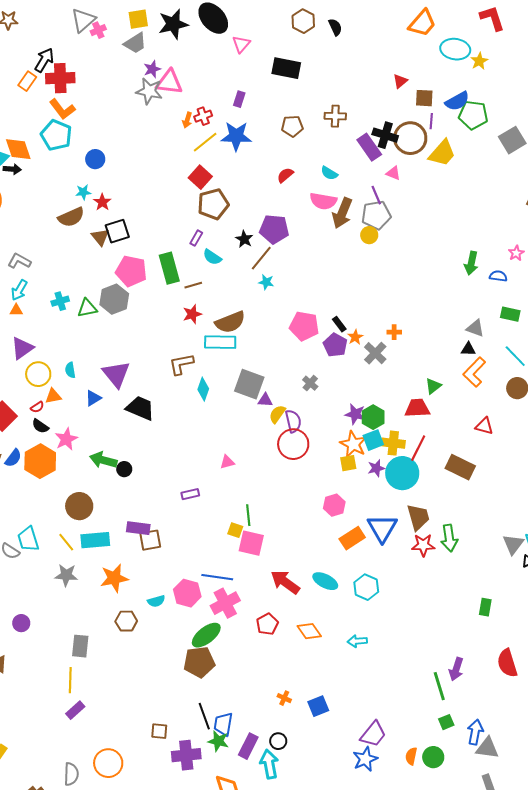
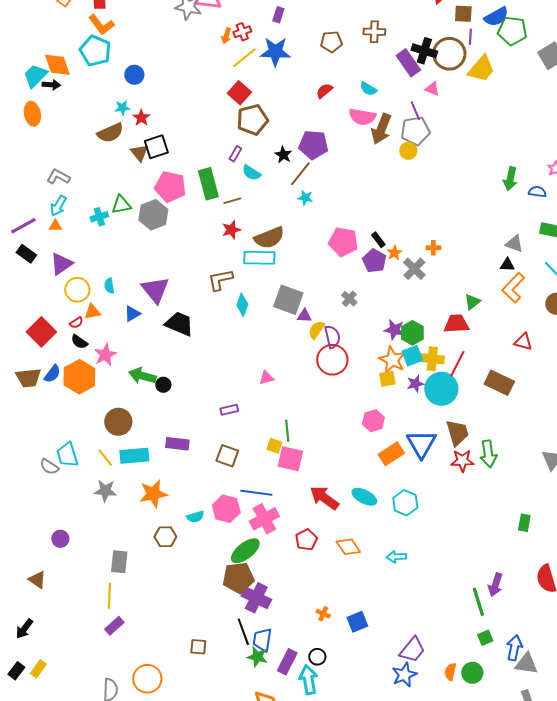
green triangle: (87, 308) -> (121, 205), moved
brown square: (150, 540) -> (227, 456), moved, turned 30
purple cross: (186, 755) -> (256, 598), moved, turned 32

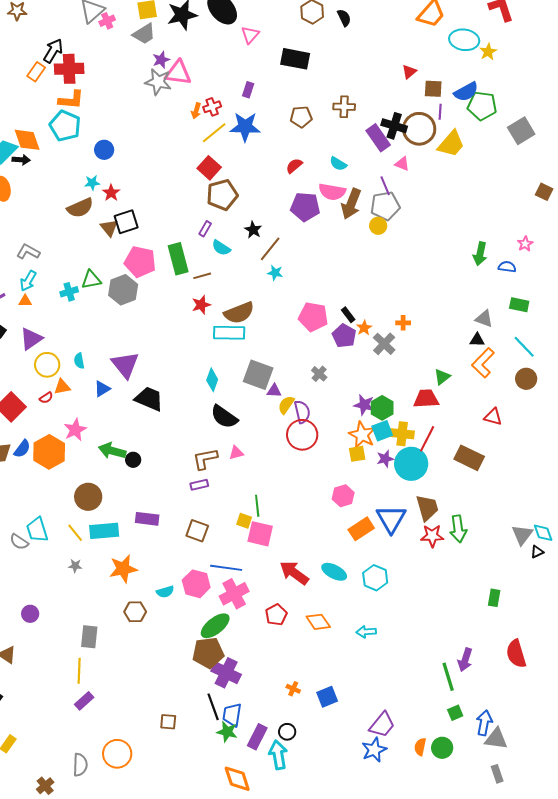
orange L-shape: (101, 25) -> (71, 100), turned -48
purple pentagon: (313, 145) -> (305, 207), moved
brown L-shape: (220, 280) -> (205, 459), moved
black semicircle: (79, 342) -> (224, 417), moved, size x1.6
gray star: (105, 491) -> (75, 566), size x0.6

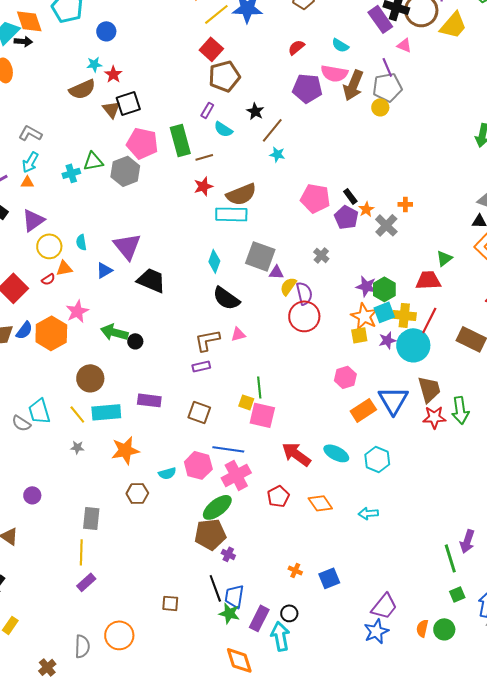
purple cross: (226, 673) -> (228, 554), size x0.5

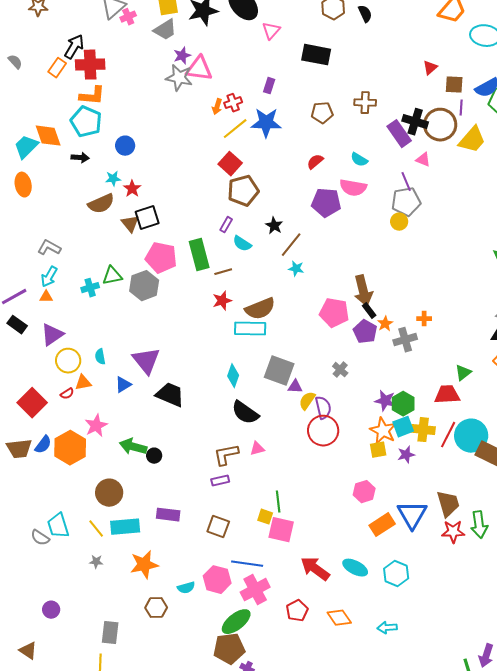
black arrow: (23, 41) -> (80, 158), moved
brown arrow: (353, 85) -> (363, 291), moved, turned -36
gray cross: (386, 225) -> (405, 340), turned 30
cyan circle: (413, 345) -> (471, 436), moved

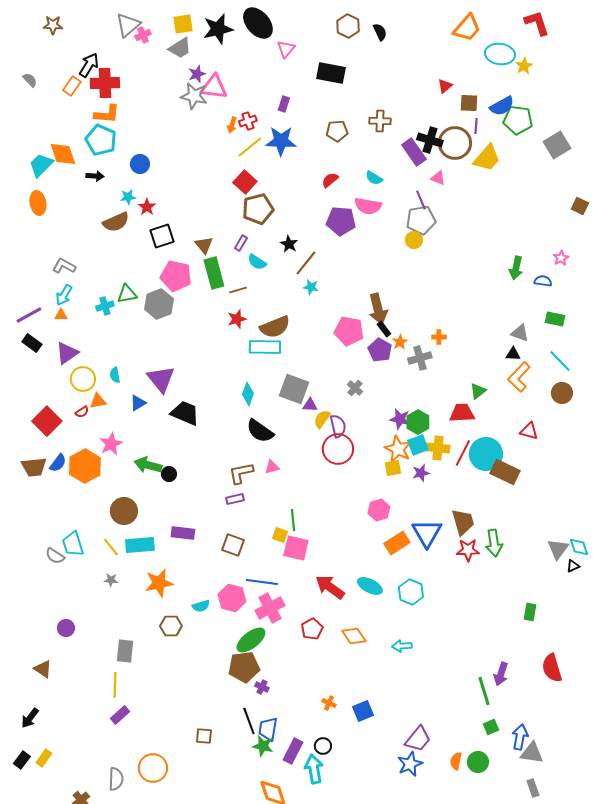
brown triangle: (130, 224) -> (204, 245), moved

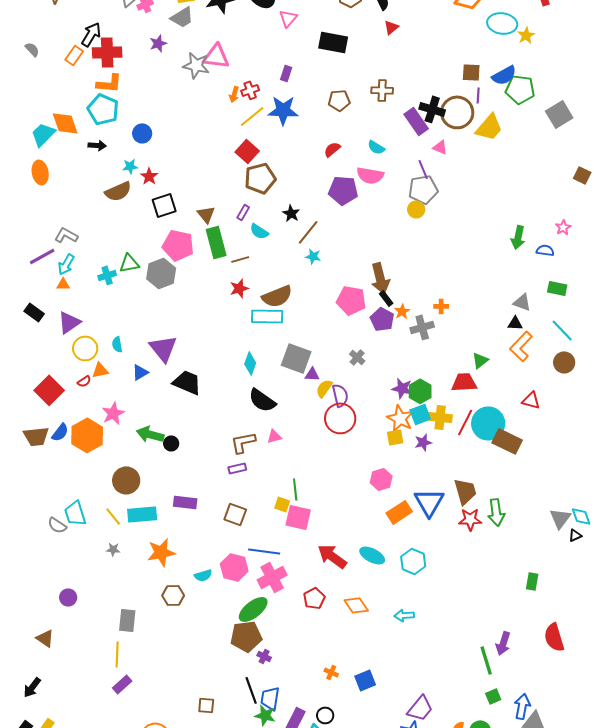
purple star: (197, 74) -> (158, 43), moved
red triangle: (445, 86) -> (391, 27), moved
purple line: (29, 315) -> (42, 256), moved

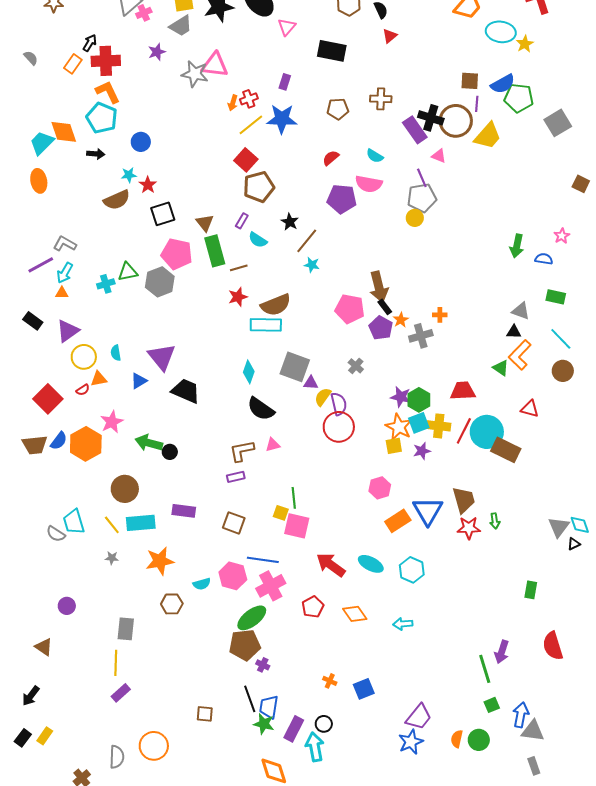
black arrow: (91, 34) -> (90, 43), size x0.7
orange L-shape: (109, 83) -> (108, 92), turned -120
green triangle: (480, 360) -> (501, 368), moved, turned -48
green arrow: (496, 512) -> (495, 521), size x0.6

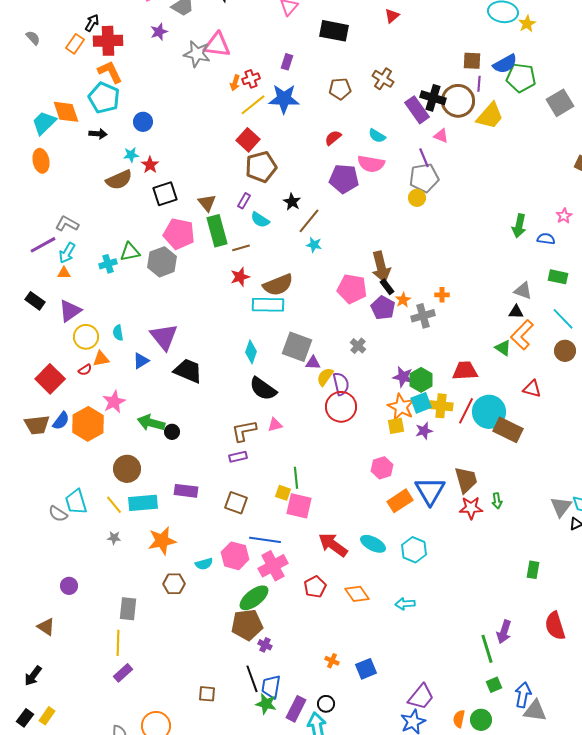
brown cross: (381, 99) -> (383, 79), turned 30

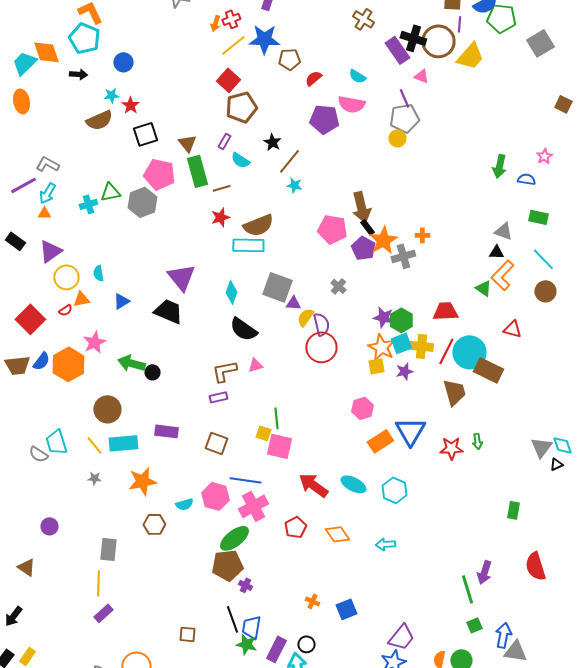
brown pentagon: (340, 89) -> (289, 59), moved
orange star: (403, 300) -> (383, 240), size x1.8
purple triangle: (164, 337) -> (181, 277), moved
brown trapezoid: (466, 480) -> (454, 392), moved

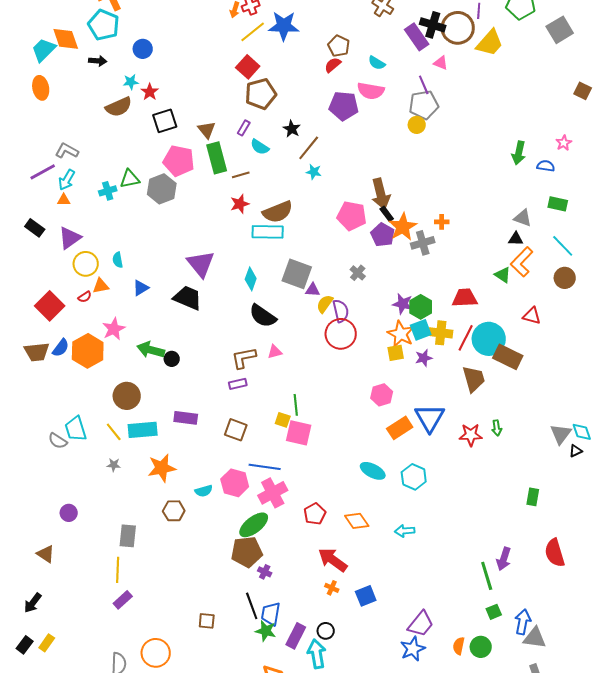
brown pentagon: (289, 59) -> (339, 46), moved, turned 30
red arrow: (313, 485) -> (333, 560), moved

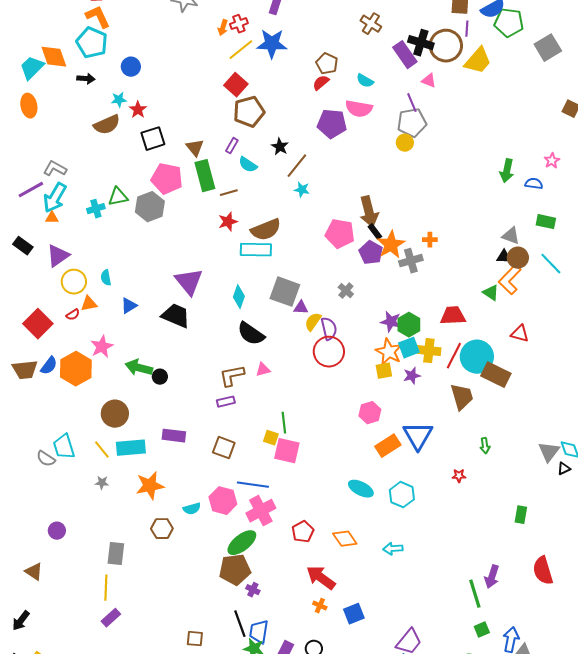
cyan arrow: (67, 180) -> (55, 198), size x1.4
brown circle: (565, 278) -> (518, 258), moved
red star: (471, 435) -> (459, 476), moved, size x0.6

